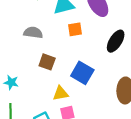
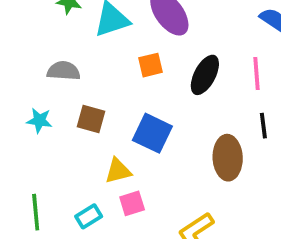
orange square: (75, 29) -> (150, 65), moved
cyan star: (11, 82) -> (39, 120), moved

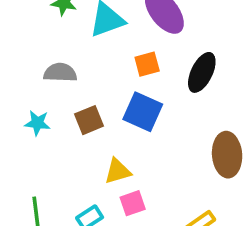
brown square: (91, 119) -> (89, 120), turned -36
blue square: (152, 133) -> (143, 112), moved

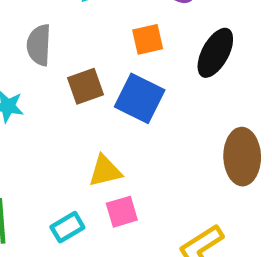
gray semicircle: (60, 73) -> (39, 45), turned -92
brown square: (89, 120) -> (86, 86), moved

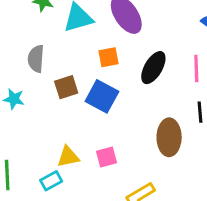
yellow triangle: (105, 171) -> (68, 157), moved
pink square: (122, 212) -> (107, 157), moved

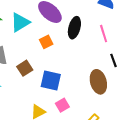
black ellipse: (153, 68) -> (74, 28), moved
blue square: (102, 96) -> (51, 81), moved

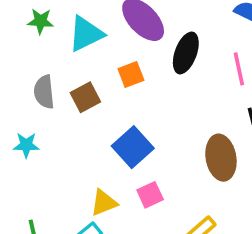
brown square: (25, 68) -> (85, 97), moved
blue square: (51, 81) -> (133, 147), turned 30

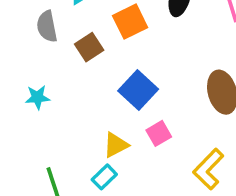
orange square: (131, 74) -> (130, 22), size x1.4
gray semicircle: (44, 92) -> (47, 26), moved

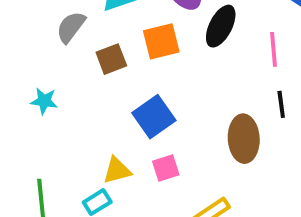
gray semicircle: (47, 26) -> (71, 27), turned 36

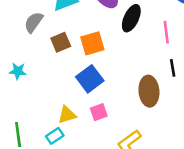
orange square: (161, 41) -> (92, 43), moved

